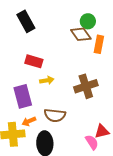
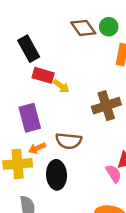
black rectangle: (26, 21) -> (29, 49), moved
brown diamond: (81, 34) -> (83, 28), moved
yellow arrow: (47, 80) -> (61, 86), moved, turned 48

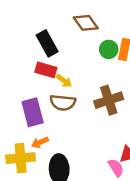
green circle: (109, 27) -> (109, 49), moved
black rectangle: (29, 49) -> (47, 43), moved
brown semicircle: (69, 141) -> (63, 103), moved

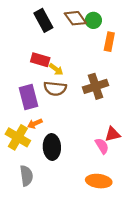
black rectangle: (47, 43) -> (43, 20), moved
green circle: (109, 49) -> (93, 20), moved
yellow cross: (21, 158) -> (18, 137), turned 35

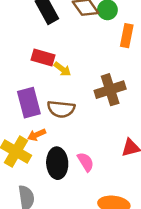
brown semicircle: (55, 88) -> (61, 109), moved
pink semicircle: (102, 146) -> (86, 162), moved

